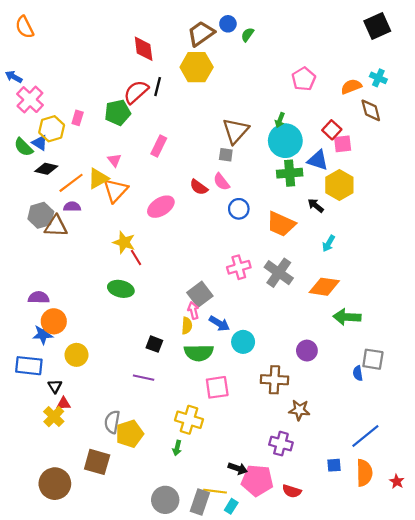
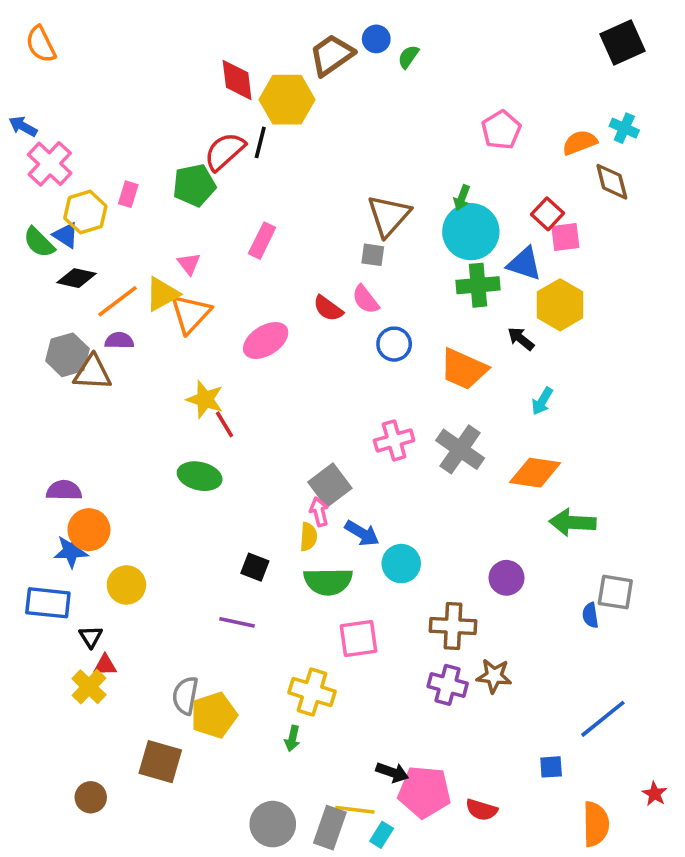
yellow hexagon: (197, 67) -> (287, 100), moved
purple cross: (281, 444) -> (448, 685), moved
orange semicircle: (364, 473) -> (596, 824), moved
brown circle: (55, 484) -> (91, 797), size x0.6

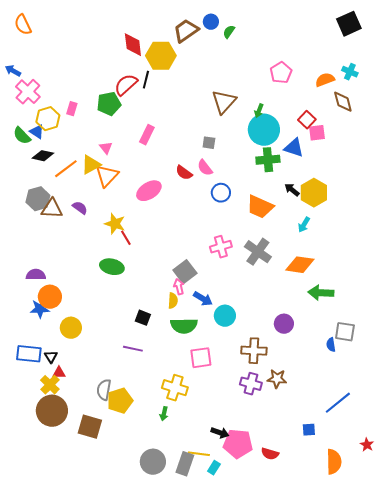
brown triangle: (389, 216) -> (224, 102), moved
yellow hexagon: (560, 305) -> (314, 193), moved
purple semicircle: (119, 340) -> (80, 208), moved, turned 35
blue rectangle: (48, 603) -> (29, 354), moved
brown circle: (91, 797) -> (52, 411), moved, size x1.8

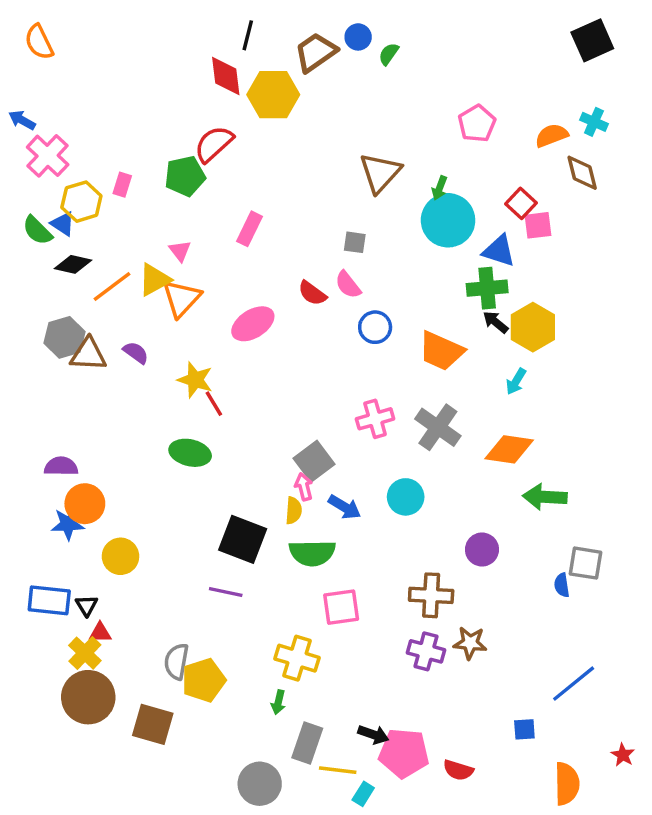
black line: (146, 80) -> (248, 35), moved
green cross: (268, 160) -> (487, 288), moved
cyan circle: (225, 316) -> (406, 497), moved
black square: (143, 318) -> (243, 539), size x1.8
gray rectangle: (185, 464) -> (307, 743), moved

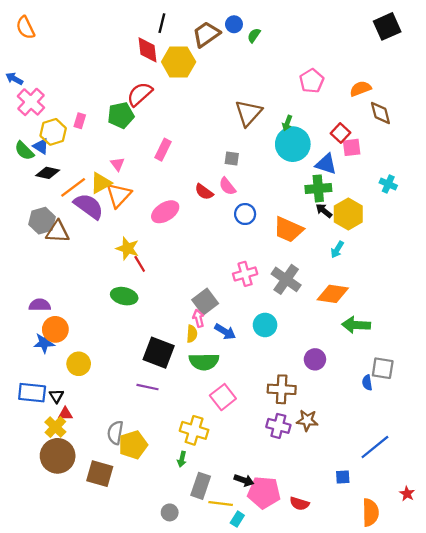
cyan cross: (594, 122) -> (388, 184), moved
purple semicircle: (136, 353) -> (89, 206), moved, size x1.8
pink square: (341, 607) -> (223, 397), turned -30
gray circle: (260, 784) -> (170, 512), size x0.6

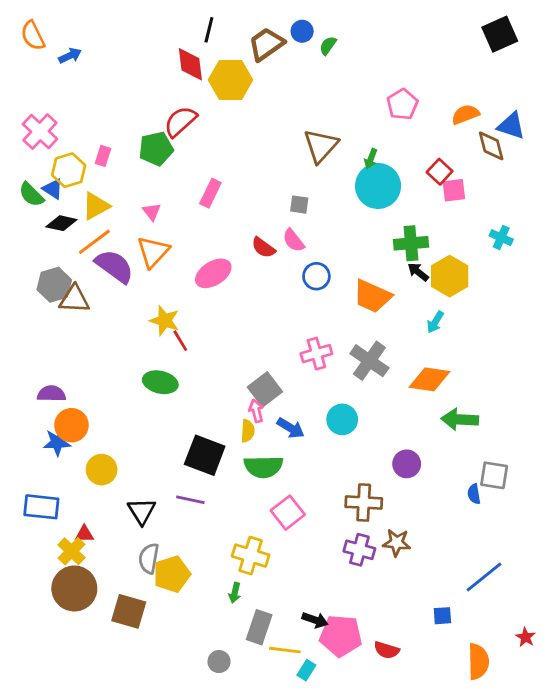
blue arrow: (14, 79) -> (70, 56), moved, turned 126
blue triangle: (326, 164) -> (511, 126), moved
yellow triangle: (101, 183) -> (96, 206), moved
black triangle: (56, 396) -> (142, 511), moved, size x1.5

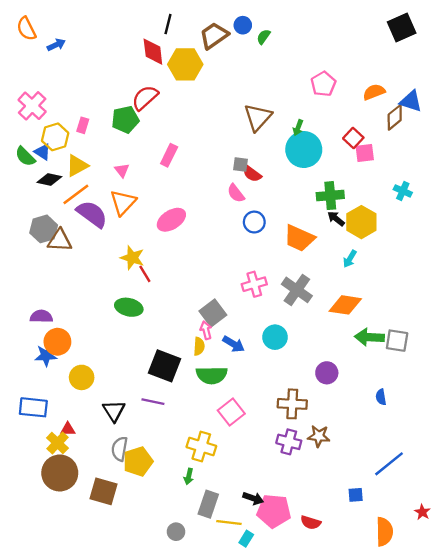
brown diamond: (491, 146) -> (395, 117), turned 65
red semicircle: (263, 248) -> (252, 174), moved
gray square: (494, 475) -> (397, 341), moved

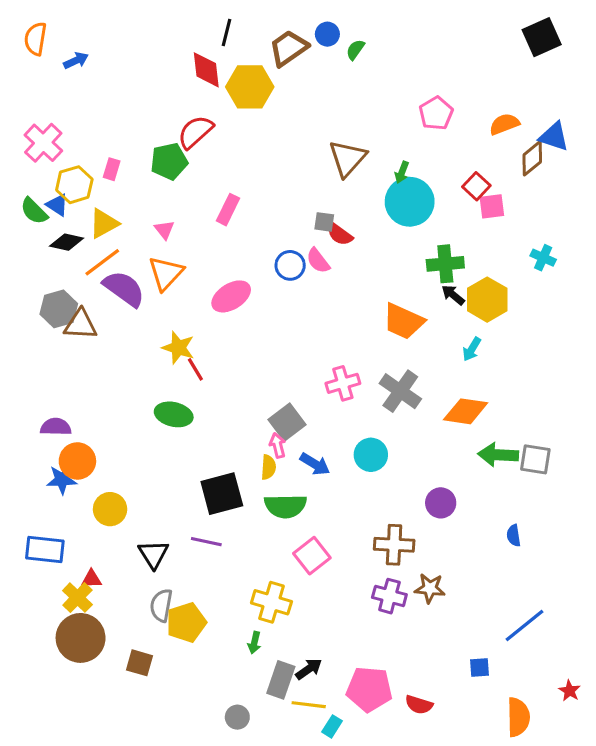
orange semicircle: (26, 29) -> (36, 39), turned 35
blue circle: (254, 222) -> (290, 265), moved
black square: (164, 366) -> (222, 494), turned -36
brown square: (103, 491) -> (140, 663), size x0.7
black arrow: (253, 498) -> (309, 669), moved, turned -54

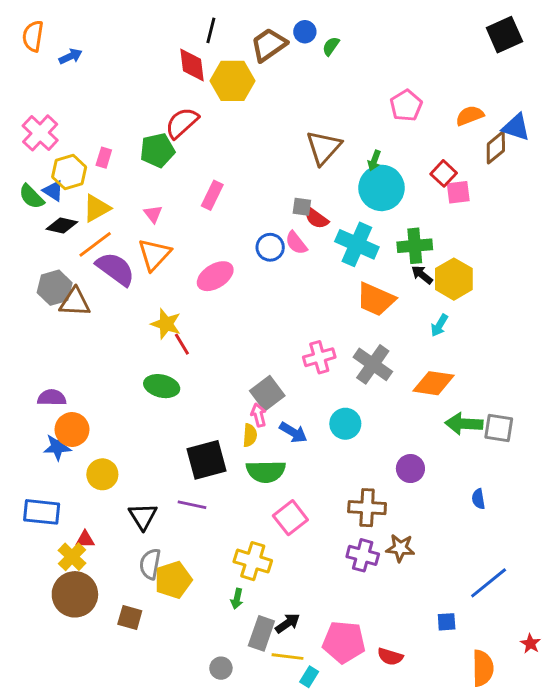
cyan cross: (543, 258) -> (357, 244), moved, size x1.8

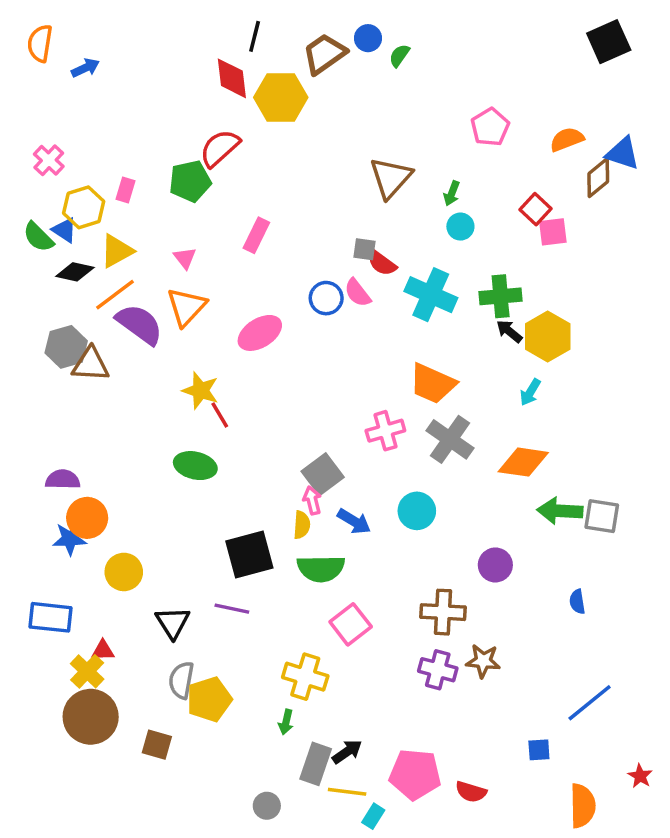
pink cross: (40, 133) -> (49, 160), size x0.7
cyan circle: (382, 188) -> (460, 227), size x0.5
orange trapezoid: (376, 299) -> (433, 384), moved

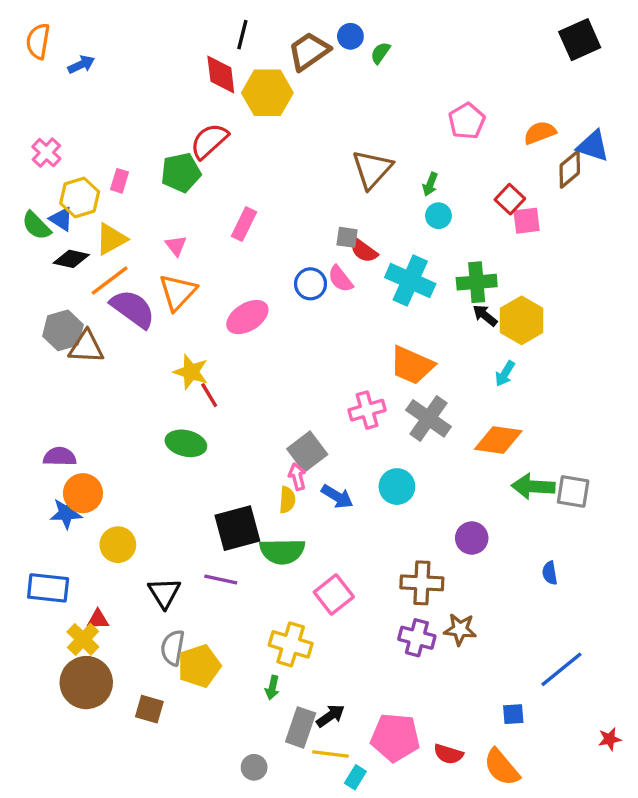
green semicircle: (321, 568) -> (282, 551), moved
red star: (640, 776) -> (610, 739), turned 30
orange semicircle: (583, 806) -> (502, 767), moved, turned 141

